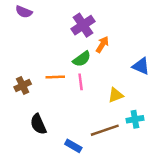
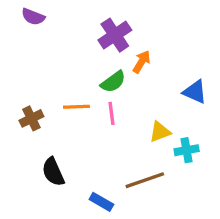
cyan cross: (135, 119) -> (187, 150), moved

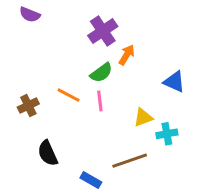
orange line: (76, 107) -> (69, 95), turned 30

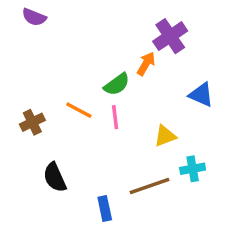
purple cross: (103, 31) -> (170, 36), moved
cyan cross: (167, 134) -> (193, 169), moved
blue rectangle: (91, 180) -> (105, 208), turned 48

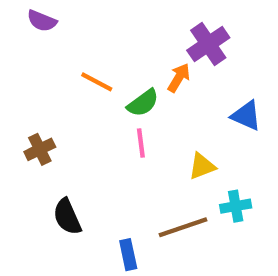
orange line: (79, 110) -> (97, 82), moved

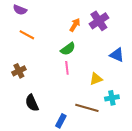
orange arrow: (179, 78) -> (75, 25), moved
orange line: (97, 82) -> (27, 35), moved
brown line: (183, 227) -> (87, 108), turned 35
blue rectangle: (128, 255) -> (61, 121), turned 40

